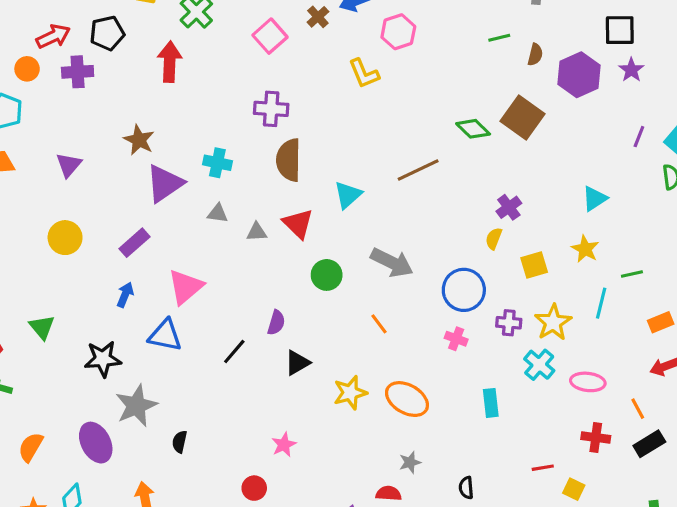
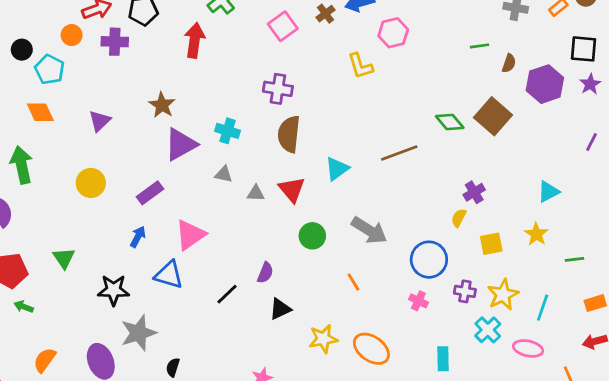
cyan line: (601, 303) -> (543, 308), moved

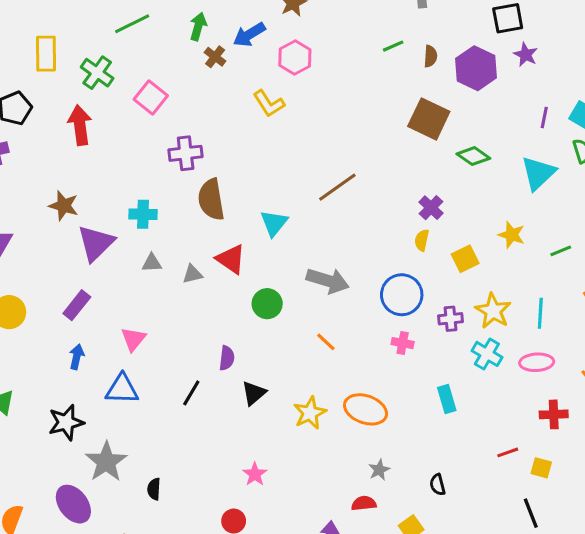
pink square: (283, 26) -> (151, 98), moved
green diamond: (450, 122) -> (473, 156), moved
cyan triangle: (548, 192) -> (538, 173), moved, size x1.4
pink triangle: (190, 235) -> (133, 339), size x0.7

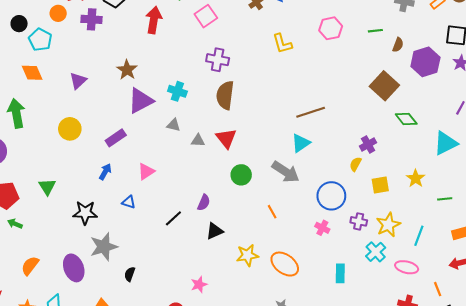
pink hexagon: (295, 57) -> (331, 28), moved
cyan triangle: (274, 223) -> (301, 143), moved
blue triangle: (122, 389) -> (129, 202), size x0.6

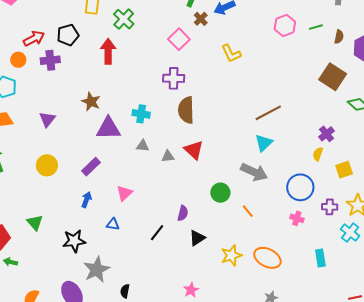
pink square: (206, 16) -> (179, 39), moved
pink hexagon: (331, 28) -> (285, 26), moved
purple triangle: (141, 101) -> (108, 128), turned 36
green circle: (241, 175) -> (220, 193), moved

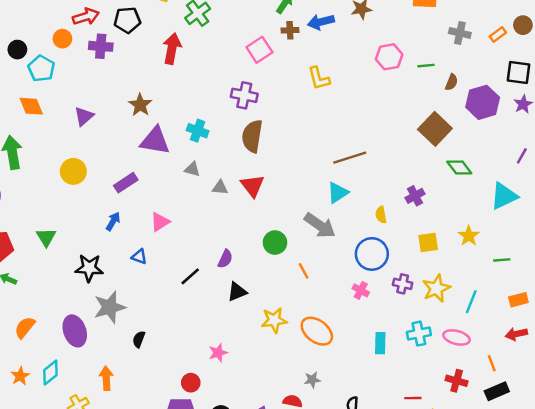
brown cross: (201, 19) -> (290, 30), turned 32
yellow semicircle: (318, 154) -> (381, 215), moved, turned -40
cyan cross: (350, 233) -> (419, 334), moved, turned 30

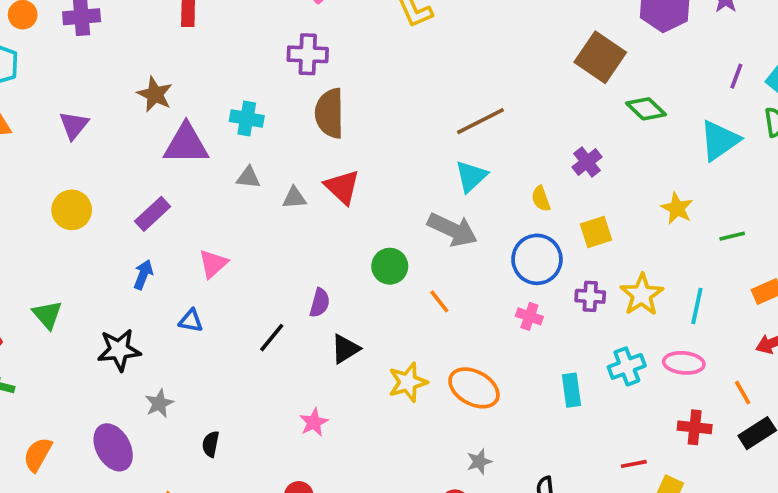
yellow square: (428, 243) -> (596, 232), moved
gray star: (110, 307) -> (159, 403), size x0.6
pink star: (218, 353) -> (314, 422), moved

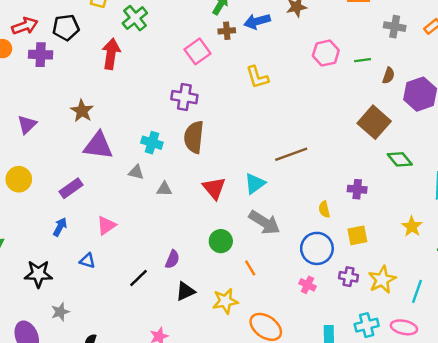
cyan cross: (247, 119) -> (152, 143), moved
purple cross: (587, 162) -> (357, 189), turned 36
cyan triangle: (471, 176) -> (255, 184), moved
red triangle: (342, 187) -> (214, 188), moved
yellow star: (408, 382) -> (225, 301), moved

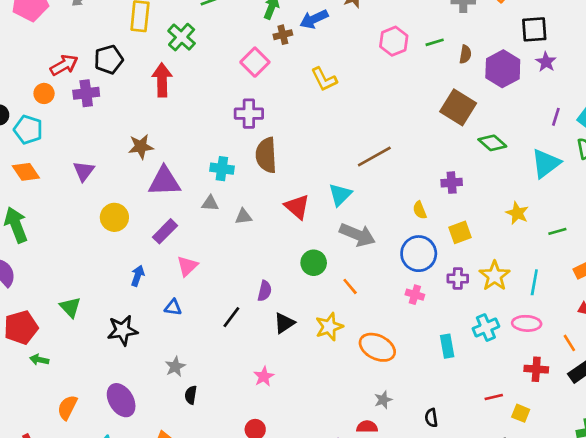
brown star: (82, 111) -> (141, 147), turned -30
yellow circle: (19, 179) -> (114, 217), moved
purple rectangle: (71, 188) -> (165, 231), moved
gray star: (60, 312) -> (175, 367), moved

